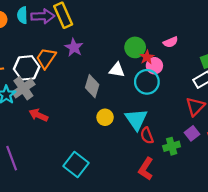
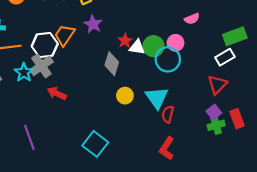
green circle: (135, 47) -> (154, 46), moved
red star: (147, 57) -> (125, 41), moved
red semicircle: (147, 136) -> (168, 114), turned 35
green cross: (172, 146) -> (216, 125), moved

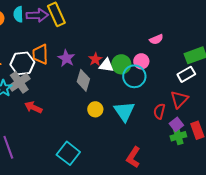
purple star: (93, 24) -> (66, 58), moved
orange trapezoid: (65, 35) -> (40, 54), turned -35
red semicircle: (168, 114) -> (159, 111), moved

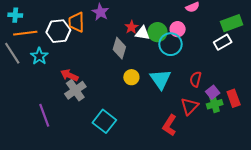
purple star: (66, 58) -> (100, 12), moved
gray cross: (19, 82) -> (75, 90), moved
red triangle: (179, 99) -> (190, 106), moved

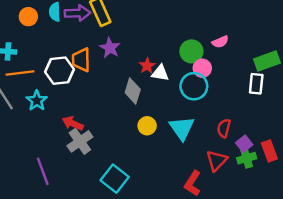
green circle: (157, 32) -> (191, 51), moved
white rectangle: (223, 42) -> (256, 84), turned -54

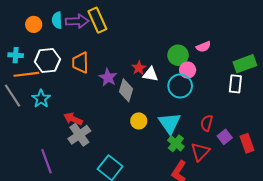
purple star: (110, 48) -> (108, 77), moved
white hexagon: (60, 71) -> (47, 60), moved
green cross: (247, 158) -> (176, 143), moved, turned -35

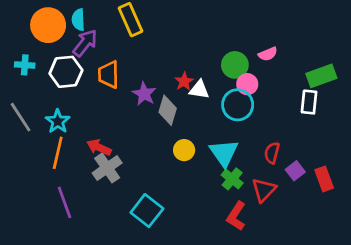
purple arrow: (77, 21) -> (85, 43), moved, turned -50
orange circle: (34, 24) -> (48, 25), size x1.6
orange line: (26, 74) -> (58, 153), moved, turned -70

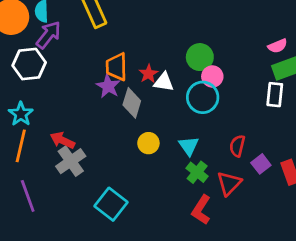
pink semicircle: (268, 54) -> (278, 46), moved
orange trapezoid: (109, 75) -> (117, 67), moved
cyan triangle: (224, 153) -> (189, 146), size x0.7

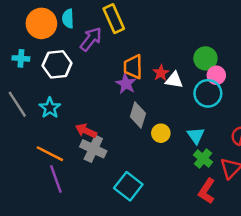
purple arrow: (49, 35) -> (91, 39), moved
gray diamond: (132, 103) -> (138, 115), moved
orange line: (21, 146) -> (50, 154), moved, turned -76
gray cross: (71, 161) -> (93, 149), turned -30

